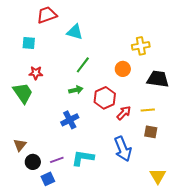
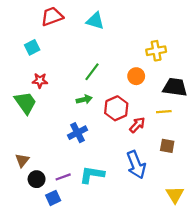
cyan triangle: (75, 32) -> (95, 21), moved
cyan square: (29, 43) -> (32, 47), turned -32
yellow line: (148, 110) -> (164, 112), moved

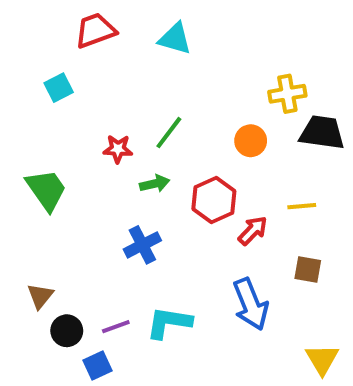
red star: (40, 81) -> (118, 149), moved
black trapezoid: (175, 87) -> (322, 133), moved

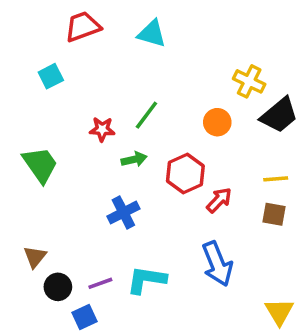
yellow cross: (287, 94) -> (249, 81), turned 36
black trapezoid: (322, 133) -> (279, 115), turned 132
yellow line: (302, 206) -> (276, 179), moved
brown square: (308, 269) -> (274, 214), moved

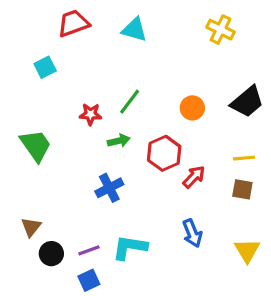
yellow cross: (249, 81) -> (221, 30), moved
blue arrow: (217, 264) -> (192, 233), size x0.7
yellow triangle: (279, 312) -> (247, 250), moved
blue square: (84, 317) -> (89, 280), moved

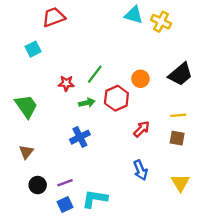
cyan triangle: (134, 30) -> (134, 15), moved
red hexagon: (164, 153) -> (116, 98), moved
brown triangle: (31, 227) -> (26, 152), moved
cyan L-shape: (130, 247) -> (95, 199), moved

